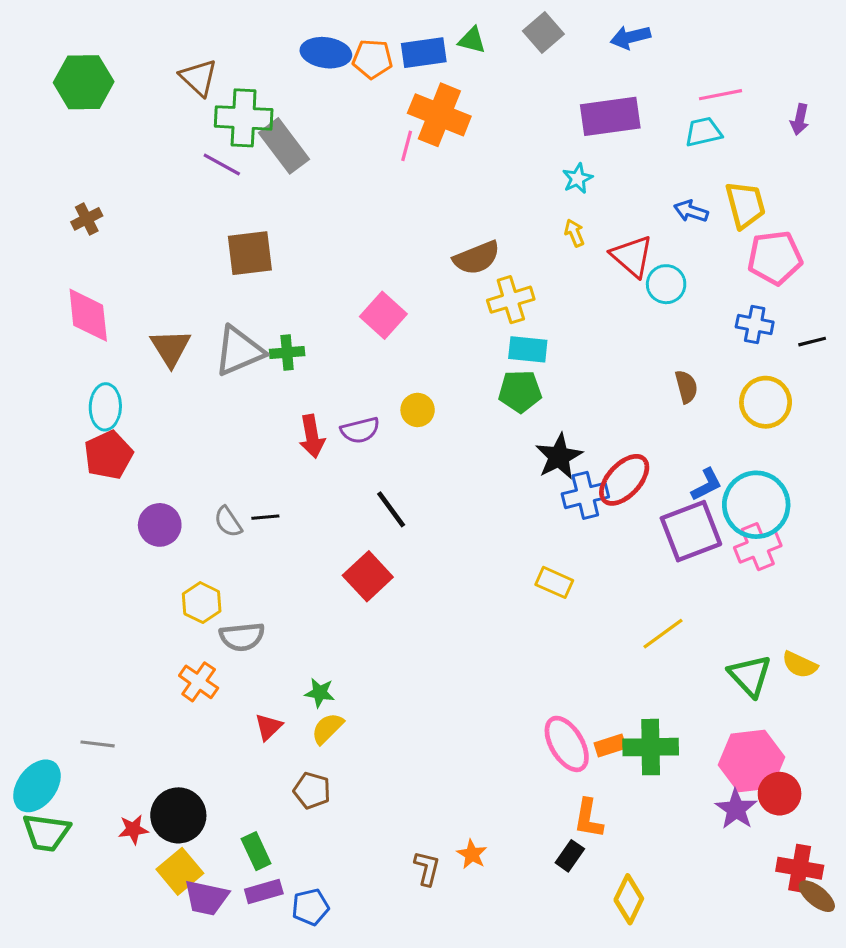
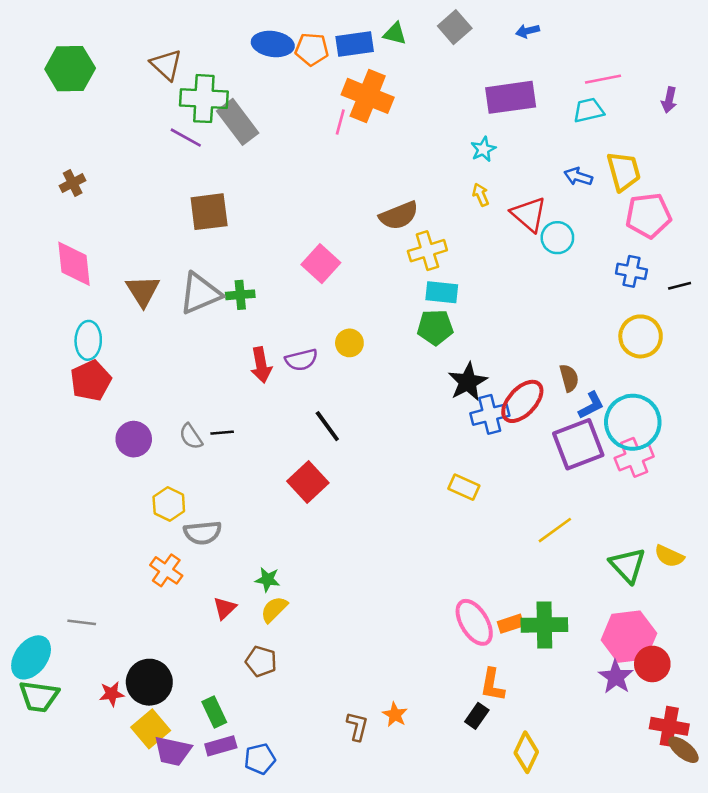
blue arrow: (630, 37) -> (528, 31), size x0.7
brown semicircle: (686, 387) -> (569, 378), moved

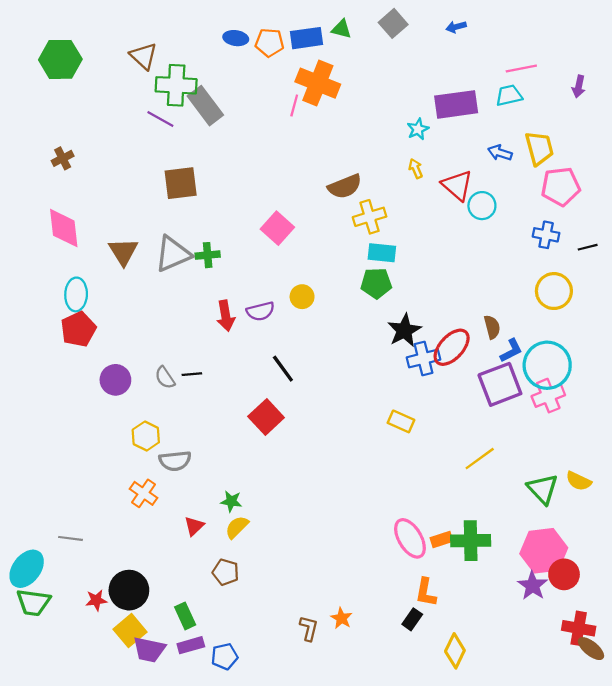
blue ellipse: (273, 44) -> (236, 38), size x0.7
purple rectangle: (511, 97) -> (456, 104), moved

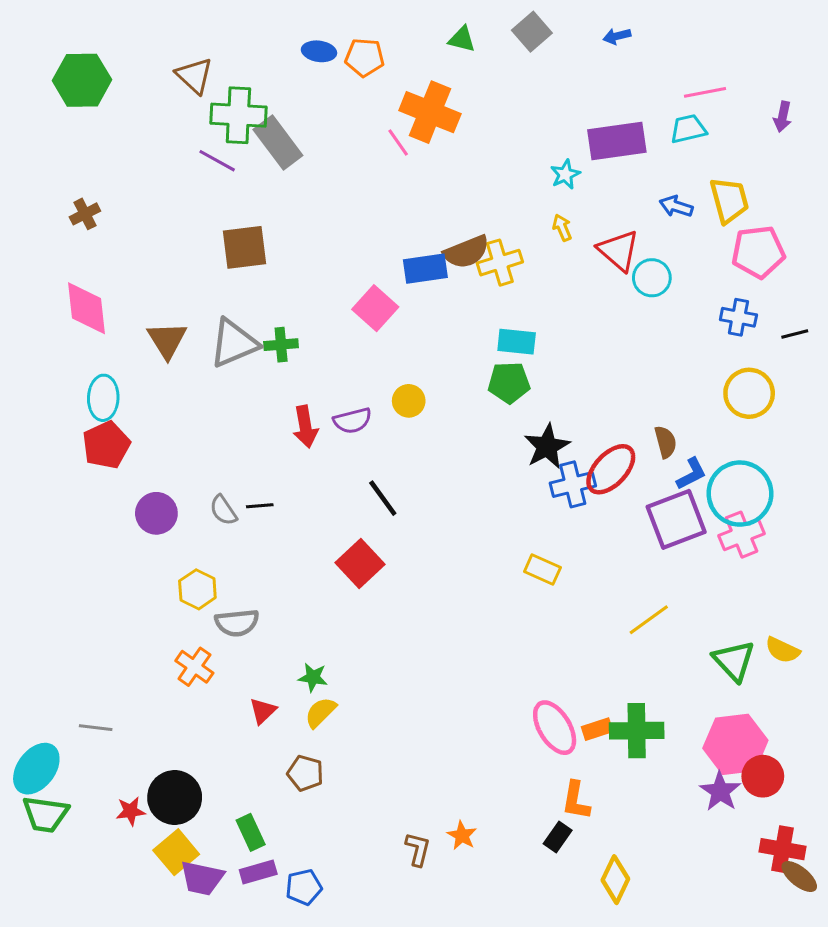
blue rectangle: (307, 38) -> (425, 269), moved
pink line: (294, 106) -> (398, 143), turned -50
yellow cross: (370, 217) -> (500, 263), moved

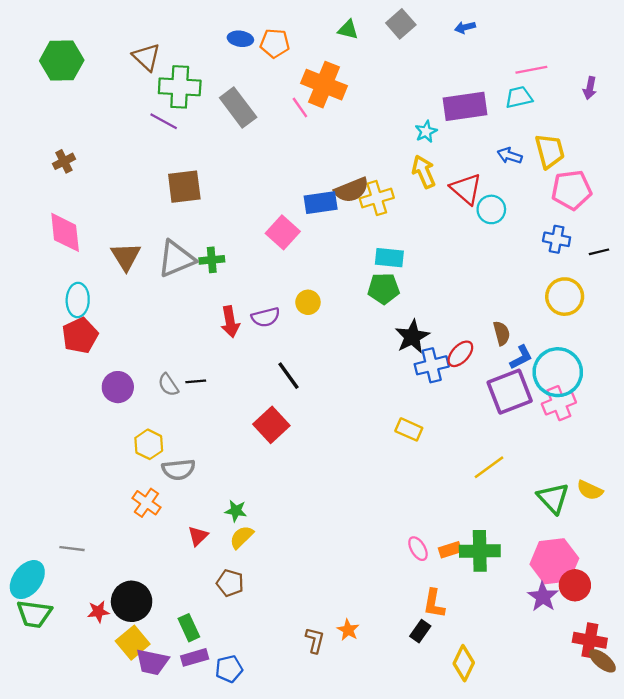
gray rectangle: (278, 143) -> (238, 108), moved
yellow arrow: (562, 228) -> (424, 172), size x1.6
red ellipse: (611, 469) -> (460, 354), size x0.7
pink ellipse: (555, 728) -> (418, 549), size x0.6

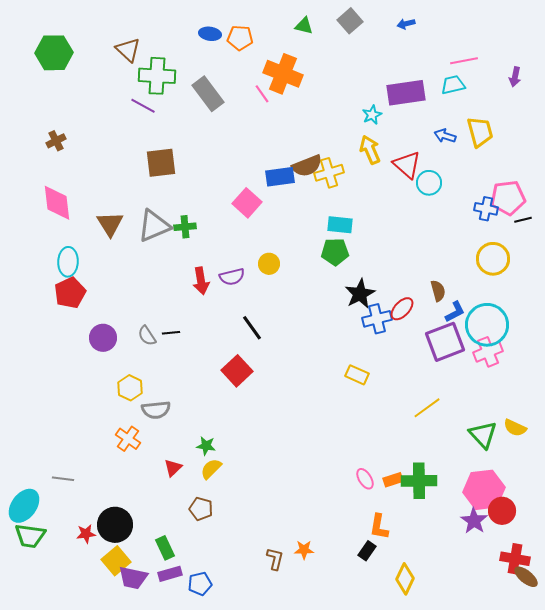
pink pentagon: (572, 190) -> (508, 198), moved
orange star: (348, 630) -> (304, 550), turned -30

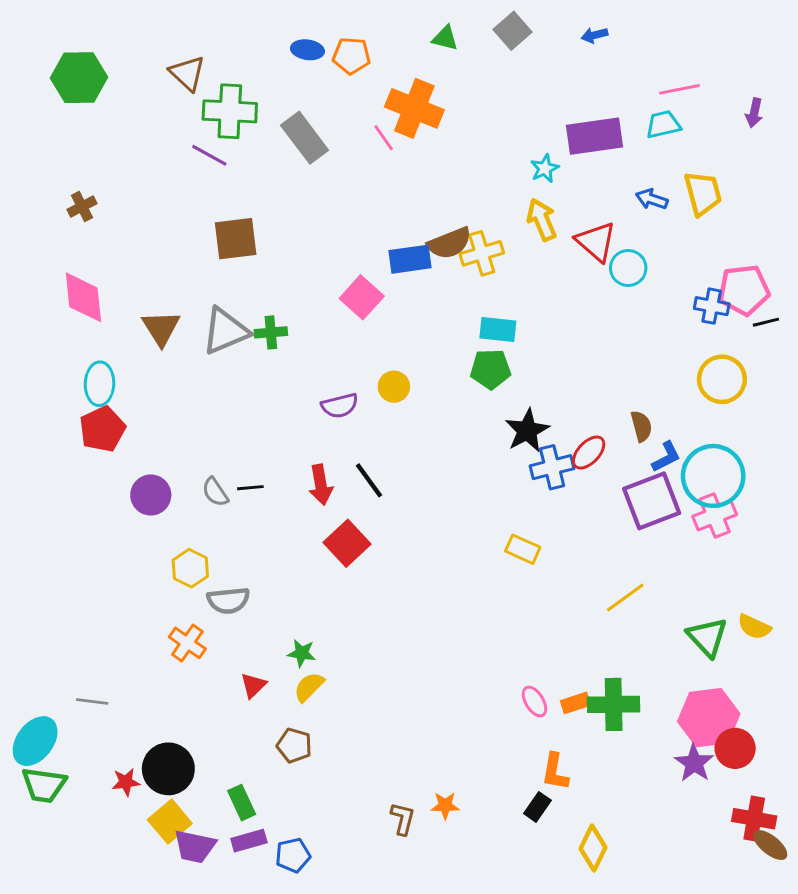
red arrow: (201, 281) -> (321, 485), moved

